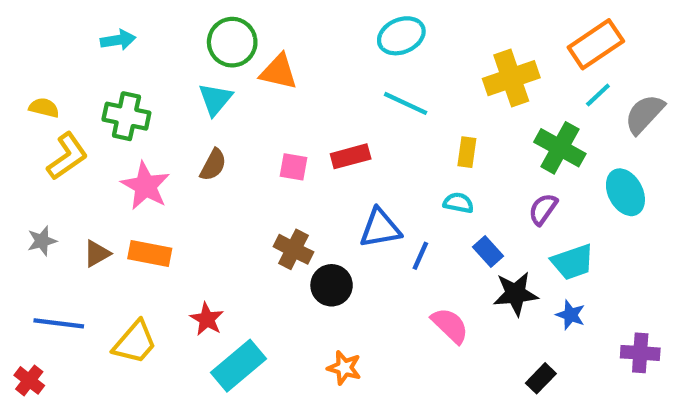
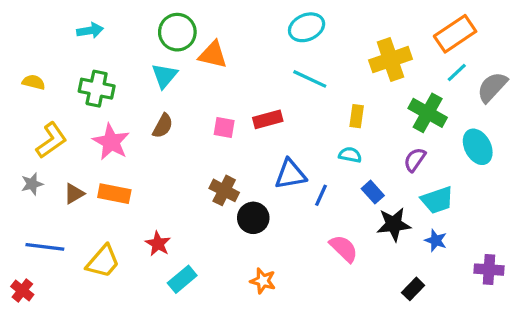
yellow L-shape: (67, 156) -> (51, 140), moved
cyan rectangle: (239, 366) -> (182, 279), size x0.7

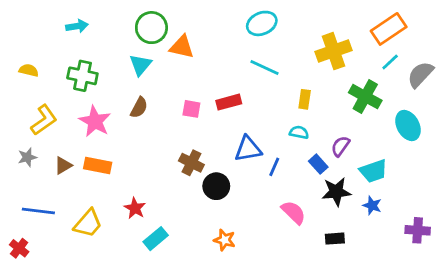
purple semicircle: (415, 160) -> (340, 146), moved
black rectangle: (413, 289) -> (335, 239), moved, turned 42

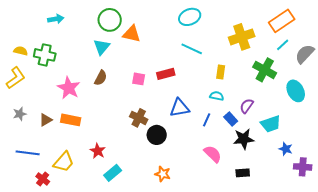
green cross: (82, 76) -> (45, 55), moved
yellow L-shape: (44, 120) -> (16, 78), moved
blue line: (274, 167) -> (207, 120), moved
blue star: (372, 205) -> (286, 149), moved
red cross: (19, 248) -> (43, 179), moved

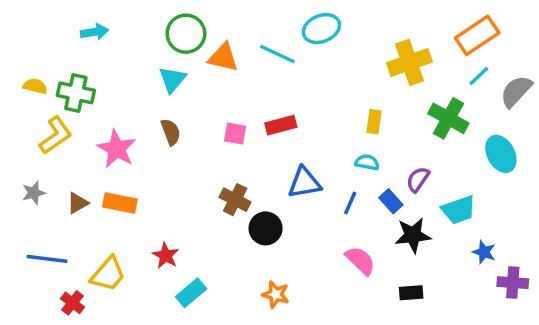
cyan line: (192, 49) -> (277, 54), moved
yellow L-shape: (16, 78) -> (56, 135), moved
brown semicircle: (101, 78) -> (171, 132), turned -49

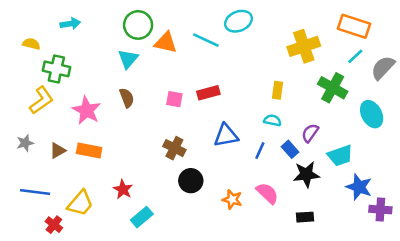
orange rectangle: (477, 35) -> (354, 26), turned 52
yellow semicircle: (35, 86) -> (31, 44), moved
black circle: (266, 228) -> (191, 181), moved
blue star: (484, 252) -> (359, 187), size x1.5
orange star: (276, 294) -> (232, 200), moved

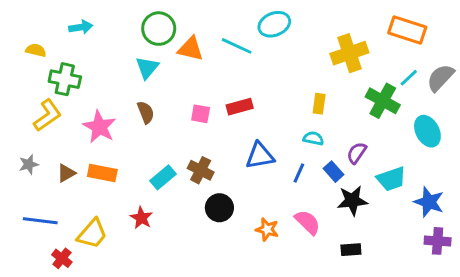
cyan line: (355, 56) -> (409, 78), moved
blue star: (359, 187) -> (429, 202), moved
cyan rectangle: (142, 217) -> (163, 177), moved

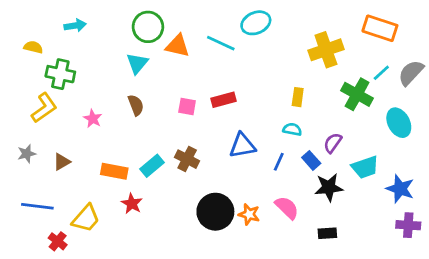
pink star: (99, 127) -> (93, 119), size x0.6
orange rectangle: (102, 173) -> (114, 171), moved
black circle: (219, 208) -> (215, 212), moved, size x1.4

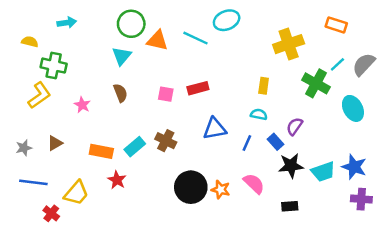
orange rectangle: (380, 28) -> (336, 25), size x0.7
gray star: (27, 154) -> (24, 148), moved
cyan trapezoid: (365, 167) -> (323, 172), moved

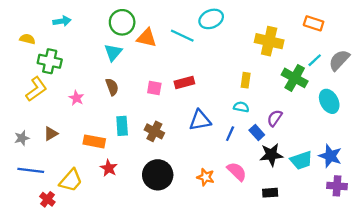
yellow cross: (289, 44) -> (269, 41), turned 32
cyan rectangle: (135, 147) -> (122, 126), moved, turned -54
black circle: (191, 187) -> (158, 175), moved

